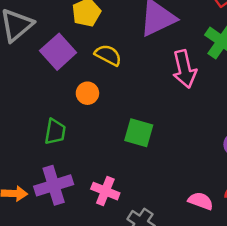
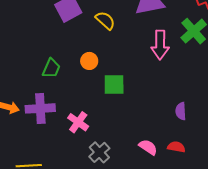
orange circle: (87, 93) -> (89, 61), moved
green square: (139, 133) -> (114, 85), turned -30

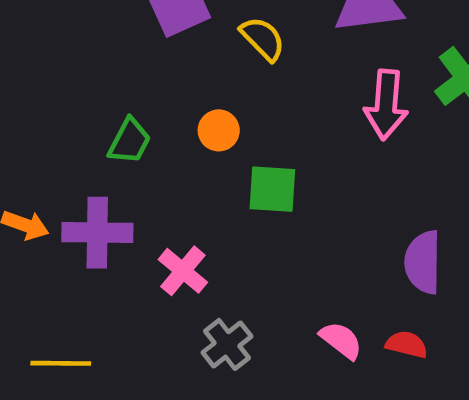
purple semicircle: (181, 111) -> (423, 262), size x1.5

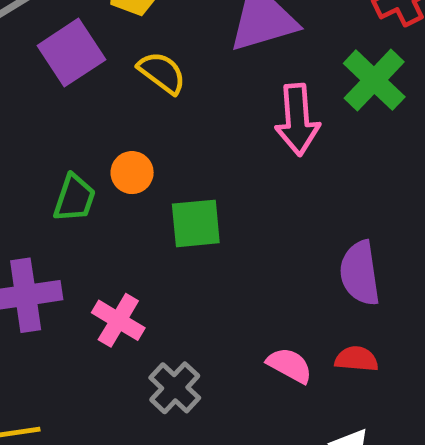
green trapezoid: (129, 141) -> (74, 198), moved

